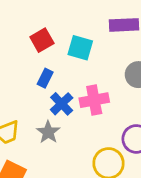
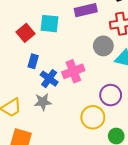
cyan square: (80, 48) -> (50, 24), moved
gray star: (48, 132) -> (43, 102), turned -30

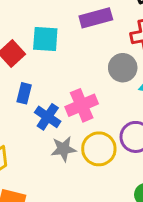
gray star: (43, 102) -> (63, 149), moved
yellow circle: (93, 117) -> (99, 149), moved

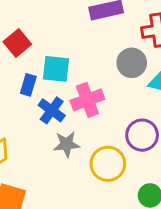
cyan square: (45, 39) -> (56, 69), moved
yellow circle: (99, 149) -> (108, 164), moved

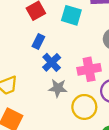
cyan square: (56, 69) -> (71, 15), moved
pink cross: (87, 100) -> (89, 69), moved

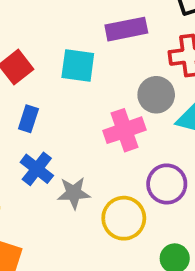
blue cross: (52, 62) -> (37, 169), moved
pink cross: (89, 69) -> (124, 130), moved

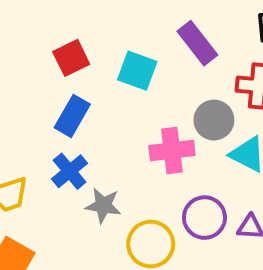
purple rectangle: (126, 29) -> (197, 43), turned 51
blue rectangle: (28, 119) -> (72, 116), size x1.4

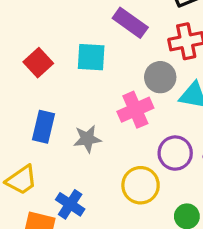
blue rectangle: (72, 116) -> (44, 127), moved
blue cross: (70, 171) -> (70, 204), moved
gray star: (103, 205) -> (87, 139), moved

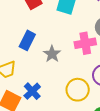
gray star: (87, 139) -> (52, 54), turned 30

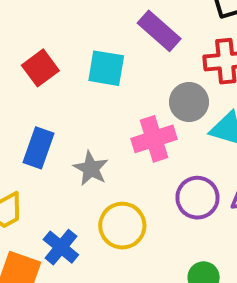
yellow circle: (78, 90) -> (122, 226), moved

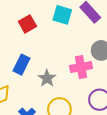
cyan square: (106, 68) -> (62, 15), moved

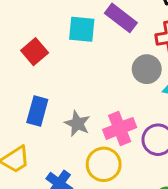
pink cross: (81, 67) -> (120, 128), moved

